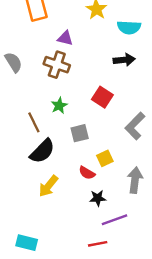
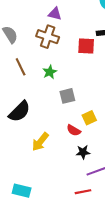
red square: (102, 97) -> (86, 46), moved, turned -30
brown line: (34, 122) -> (21, 67), moved
black semicircle: (42, 151) -> (20, 112), moved

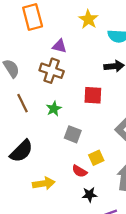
red square: (86, 46) -> (93, 95), moved
gray square: (67, 96) -> (73, 134), turned 35
yellow arrow: (40, 142) -> (44, 183), turned -138

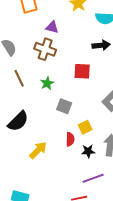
red semicircle: (79, 171) -> (70, 139), turned -120
yellow arrow: (44, 183) -> (38, 150), turned -36
black star: (90, 195) -> (88, 151), moved

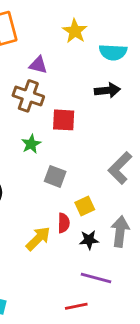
red square: (82, 71) -> (64, 120), moved
yellow arrow: (38, 150) -> (38, 239), moved
purple line: (93, 178) -> (96, 278), turned 35

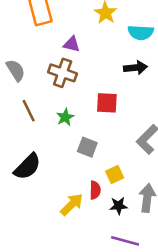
red square: (64, 120) -> (107, 103), moved

